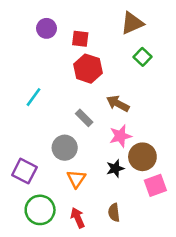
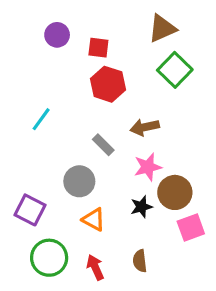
green square: (142, 57) -> (175, 70), size x1.5
brown arrow: (118, 104) -> (145, 127), turned -40
orange triangle: (76, 179) -> (94, 220), turned -36

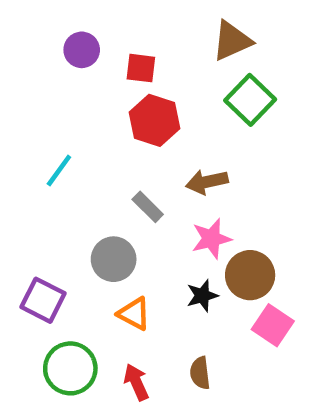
pink square: (191, 227) -> (273, 325), turned -36

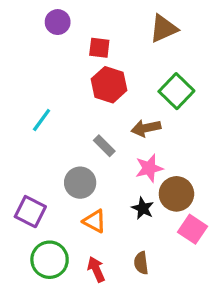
purple circle: (82, 50) -> (58, 22), moved
green square: (250, 100) -> (176, 91), moved
black star: (202, 296) -> (143, 208), turned -30

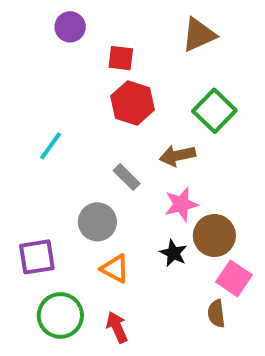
purple square: (30, 212) -> (37, 257), turned -36
brown semicircle: (141, 263) -> (216, 314), moved

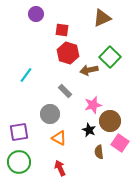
brown arrow: (177, 156) -> (89, 70), moved
brown semicircle: (216, 314) -> (99, 152), moved
green circle: (60, 315) -> (19, 162), moved

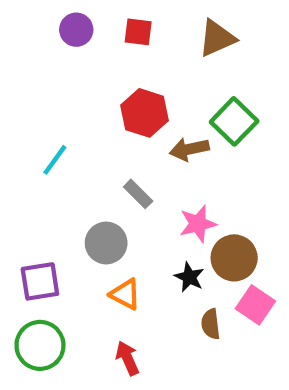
red square: (62, 30) -> (138, 32), moved

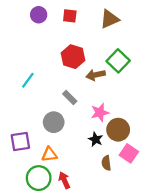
orange triangle: (125, 294) -> (49, 154), moved, turned -35
green circle: (40, 345) -> (39, 178), moved

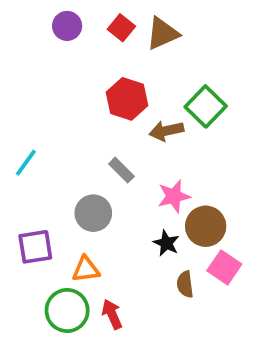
red square: (70, 16) -> (121, 28), turned 32
brown triangle: (110, 19) -> (163, 33), moved
cyan line: (28, 80) -> (26, 163), moved

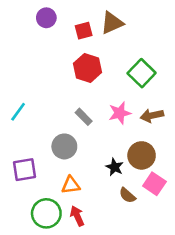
red square: (121, 28) -> (84, 31), moved, turned 36
brown arrow: (166, 131) -> (152, 116), moved
pink star: (174, 196) -> (120, 113), moved
orange triangle: (86, 269) -> (71, 185), moved
brown semicircle: (185, 284) -> (127, 195), turned -42

